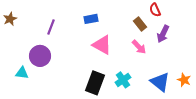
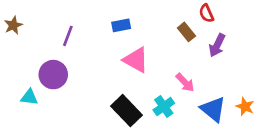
pink arrow: (139, 47) -> (185, 83), moved
black rectangle: (95, 83) -> (127, 111), turned -65

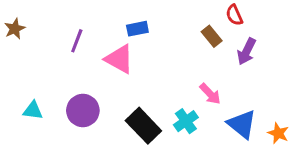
pink triangle: (136, 60) -> (119, 59), moved
purple circle: (53, 75) -> (83, 111), moved
orange star: (245, 107) -> (278, 133), moved

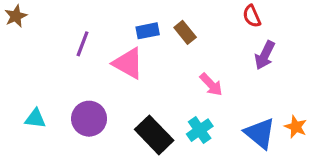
brown star: (15, 29) -> (16, 16), moved
brown rectangle: (212, 36) -> (185, 32), moved
pink arrow: (210, 94) -> (211, 84), moved
orange star: (278, 133) -> (296, 127), moved

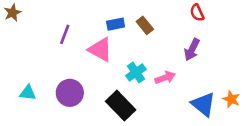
purple arrow: (265, 55) -> (192, 50), moved
pink arrow: (211, 84) -> (165, 78), moved, turned -66
cyan cross: (200, 130) -> (136, 72), moved

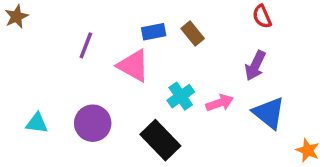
orange star: (231, 99) -> (308, 150), moved
blue triangle: (203, 104) -> (269, 113), moved

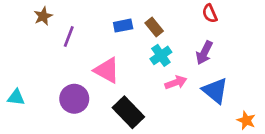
brown star: (17, 17) -> (43, 16), moved
pink triangle: (133, 66) -> (107, 70), moved
cyan cross: (181, 96) -> (161, 55), moved
cyan triangle: (37, 123) -> (16, 97), moved

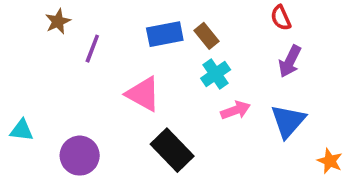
blue rectangle: (123, 26) -> (165, 34), size x1.4
purple arrow: (204, 53) -> (290, 61), moved
blue triangle: (215, 91) -> (288, 121), turned 32
purple circle: (74, 99) -> (80, 156), moved

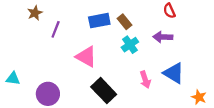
purple arrow: (290, 61) -> (163, 37), moved, turned 66
pink arrow: (236, 110) -> (145, 80), moved, turned 91
blue triangle: (288, 121) -> (174, 73), turned -40

